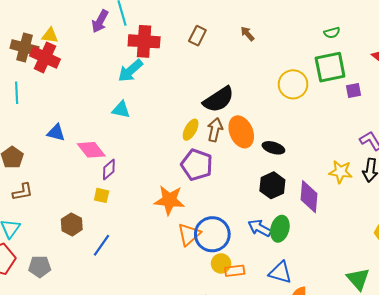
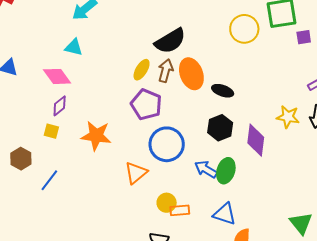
pink diamond: (91, 150) -> (57, 76), moved
orange star: (169, 200) -> (96, 136), moved
blue circle: (212, 234) -> (167, 144), moved

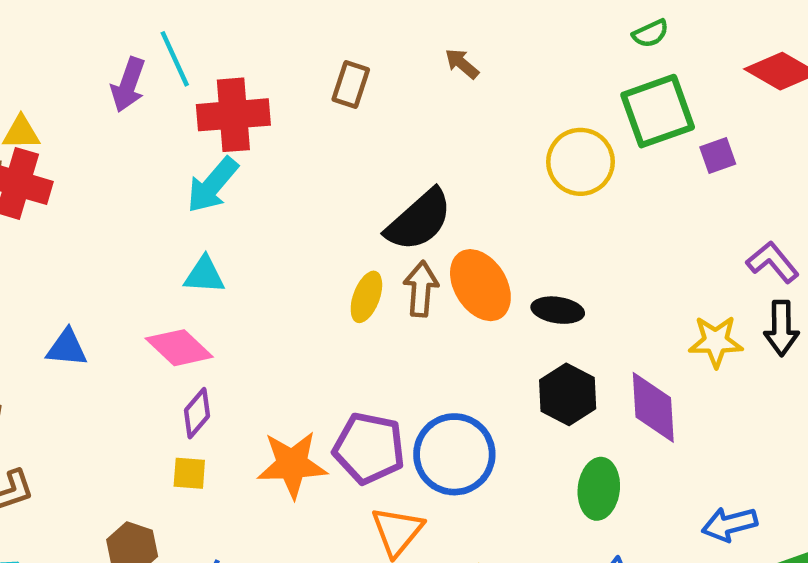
purple pentagon: (146, 105) -> (369, 448), moved
blue arrow: (206, 169) -> (730, 524), moved, turned -35

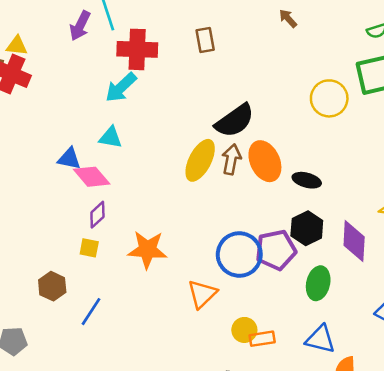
brown arrow: (462, 64) -> (288, 18), moved
brown rectangle: (351, 84) -> (205, 40), turned -35
yellow ellipse: (366, 297) -> (200, 160), size x1.5
blue triangle: (67, 348) -> (69, 159), moved
purple pentagon: (369, 448) -> (276, 250), moved, turned -30

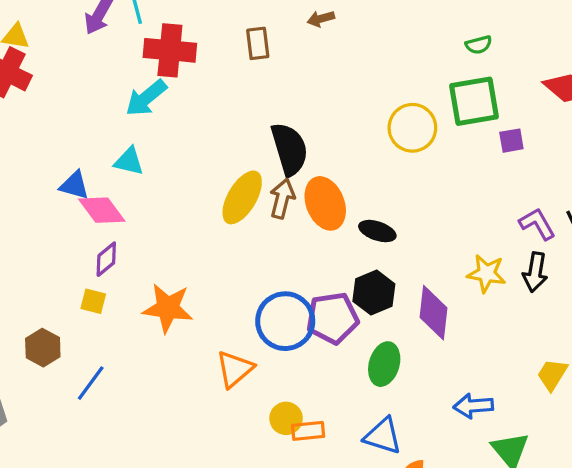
brown arrow: (288, 18) -> (321, 19), moved, turned -66
black semicircle: (235, 121) -> (289, 149), turned -75

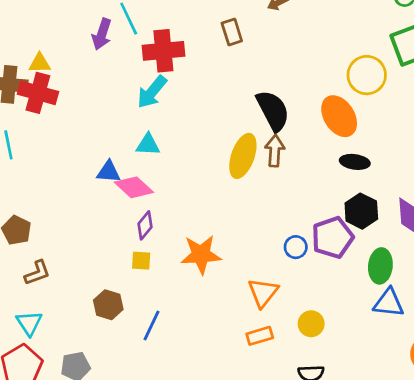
orange ellipse: (325, 203) -> (339, 116), moved
blue circle: (285, 321) -> (296, 247), size x0.5
orange rectangle: (308, 431) -> (260, 336), moved
blue triangle: (383, 436) -> (389, 303), moved

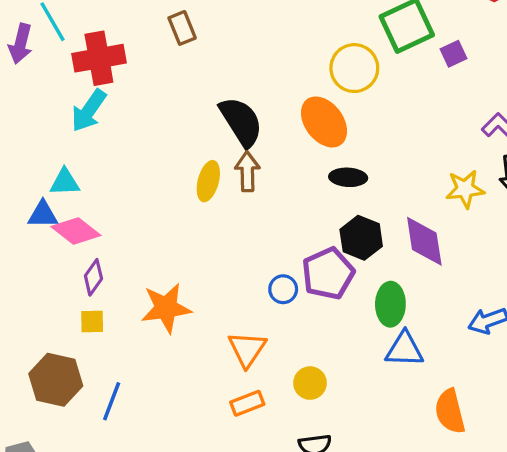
cyan triangle: (148, 145) -> (65, 182), moved
yellow ellipse: (243, 156) -> (208, 181), size x0.7
brown hexagon: (108, 305) -> (56, 380), size x1.4

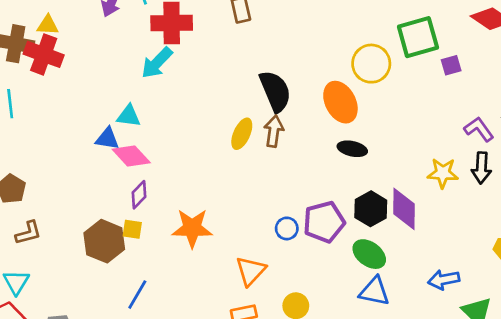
black hexagon: (361, 238) -> (371, 209), moved
green ellipse: (390, 304) -> (369, 254), turned -64
brown hexagon: (56, 380) -> (104, 241), moved

